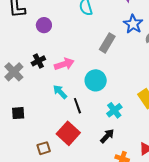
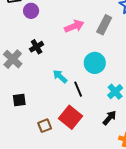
purple circle: (44, 25) -> (31, 11), moved
pink arrow: (64, 64) -> (74, 26), moved
brown square: (44, 148) -> (45, 126), moved

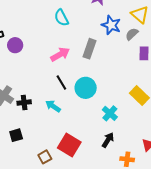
black cross: (37, 47) -> (24, 103), moved, turned 32
black line: (78, 89) -> (61, 82), moved

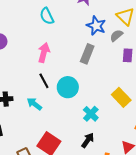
gray rectangle: (90, 49) -> (87, 54), moved
pink arrow: (60, 54) -> (44, 53), turned -48

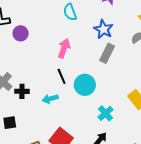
blue star: (96, 26) -> (103, 29), moved
cyan arrow: (34, 104) -> (50, 99), turned -56

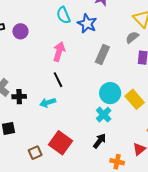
blue star: (103, 29) -> (87, 24), moved
purple circle: (21, 33) -> (20, 31), moved
cyan circle: (85, 85) -> (110, 93), moved

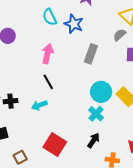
brown square: (35, 153) -> (20, 157), moved

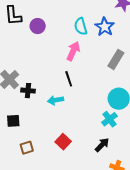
cyan semicircle: (50, 17) -> (81, 26), moved
red square: (55, 145) -> (63, 142), size x0.7

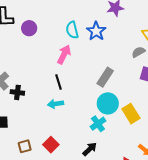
gray rectangle: (116, 59) -> (105, 77), moved
cyan arrow: (55, 100) -> (56, 104), moved
brown square: (27, 148) -> (25, 146), moved

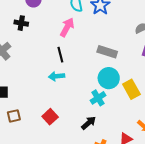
gray rectangle: (105, 77) -> (107, 52), turned 72
black cross: (17, 92) -> (21, 23), moved
brown square: (25, 146) -> (14, 116), moved

